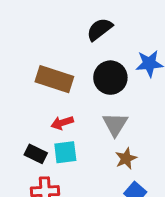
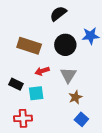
red arrow: (62, 123) -> (42, 71), moved
black rectangle: (36, 154) -> (16, 84), moved

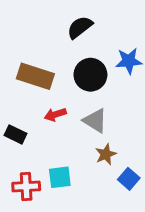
gray triangle: (68, 75) -> (95, 121), turned -30
cyan square: (36, 93) -> (60, 177), moved
blue square: (81, 119) -> (129, 179), moved

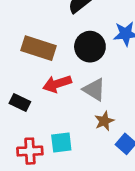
red arrow: (55, 115) -> (57, 84), size x1.4

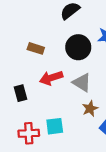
brown rectangle: (38, 48) -> (36, 48), size x0.6
black rectangle: (20, 102) -> (20, 93), turned 49

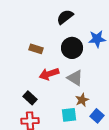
black rectangle: (20, 93) -> (30, 98), moved, turned -32
cyan square: (55, 126) -> (69, 115), moved

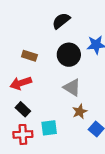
red arrow: (49, 74) -> (21, 83), moved
cyan square: (69, 115) -> (49, 128), moved

